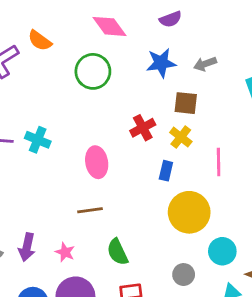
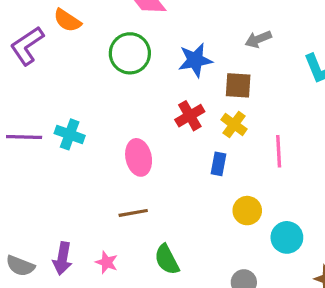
blue star: (161, 63) -> (195, 60), moved
yellow circle: (189, 212) -> (247, 211), size x0.6
cyan circle: (222, 251) -> (287, 237), moved

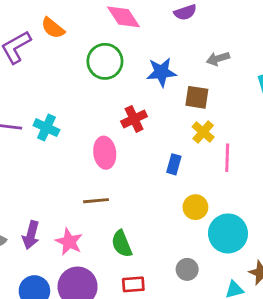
red cross: (190, 116) -> (134, 119), moved
yellow cross: (234, 124) -> (203, 132), moved
cyan circle: (287, 237) -> (228, 233), size x1.4
pink star: (107, 262) -> (69, 242), size x1.4

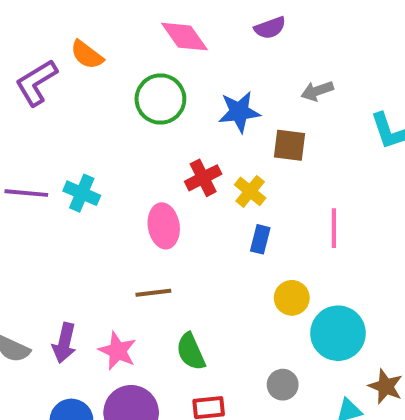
yellow cross: (203, 132) -> (250, 191), moved

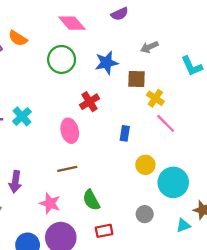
yellow cross: (250, 191) -> (155, 98), moved
cyan cross: (82, 193) -> (22, 116), turned 30
pink line: (334, 228) -> (166, 123), turned -40
purple arrow: (64, 343) -> (15, 182), moved

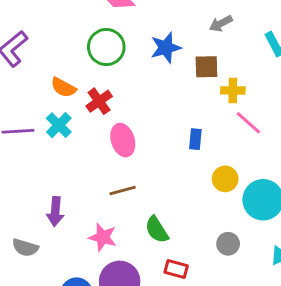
orange semicircle: (18, 38) -> (63, 87), moved
yellow cross: (155, 98) -> (233, 90), turned -30
red cross: (89, 102) -> (99, 101), moved
red rectangle: (104, 231) -> (176, 269), turned 30

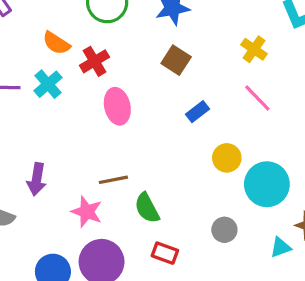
brown square: (206, 67) -> (176, 60), moved, turned 30
yellow cross: (233, 90) -> (254, 49), moved, turned 30
blue rectangle: (195, 139) -> (197, 112), turned 42
brown line: (123, 191) -> (113, 180), moved

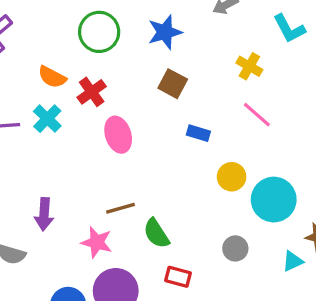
blue rectangle: (197, 112) -> (198, 133), turned 60

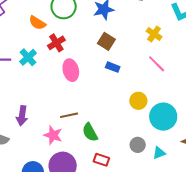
orange semicircle: (52, 77) -> (37, 23), moved
blue rectangle: (198, 133) -> (113, 67), moved
cyan triangle: (293, 261) -> (159, 153), moved

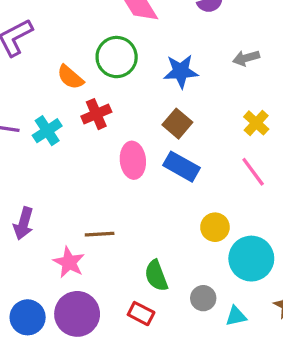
blue rectangle: (113, 67) -> (181, 167), size x1.5
pink ellipse: (71, 70) -> (133, 160), moved
green semicircle: (90, 132) -> (156, 276), moved

